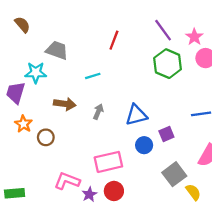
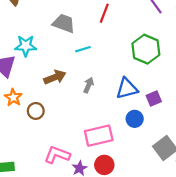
gray trapezoid: (57, 50) -> (64, 23), moved
green hexagon: (168, 64) -> (146, 49), moved
brown arrow: (65, 104) -> (55, 77), turned -30
purple square: (166, 134) -> (154, 99), moved

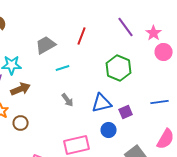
gray trapezoid: (64, 23) -> (46, 45), turned -50
brown arrow: (55, 77) -> (21, 89), moved
gray arrow: (89, 85) -> (68, 100), turned 120

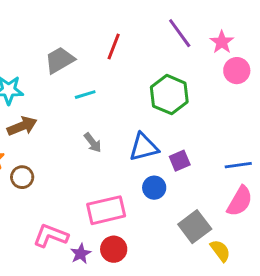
blue line: (160, 102) -> (238, 165), moved

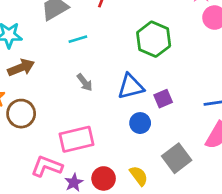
brown circle: (22, 177) -> (21, 114), size x1.4
pink rectangle: (106, 210) -> (77, 139), moved
yellow semicircle: (220, 251) -> (139, 176), moved

